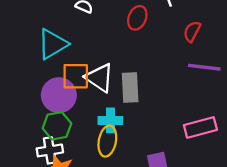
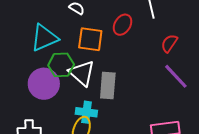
purple line: (204, 67) -> (176, 76), turned 32
orange square: (76, 76) -> (90, 39), moved
green hexagon: (57, 126) -> (61, 65), moved

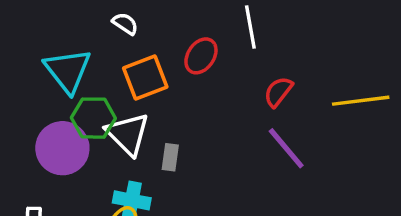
cyan triangle: (44, 38) -> (68, 71), turned -48
orange square: (90, 39) -> (145, 78), turned -32
gray rectangle: (108, 85) -> (170, 157), size x0.6

